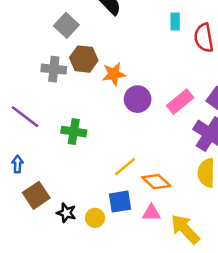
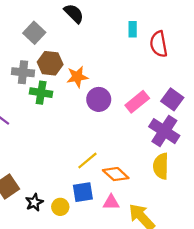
green cross: (74, 132) -> (41, 93), moved
black star: (66, 213) -> (34, 202), turned 30

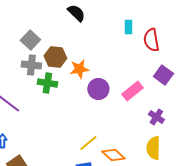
gray square: (34, 33) -> (30, 40), moved
purple square: (172, 99) -> (163, 75), moved
purple cross: (164, 131) -> (156, 117), size x0.6

